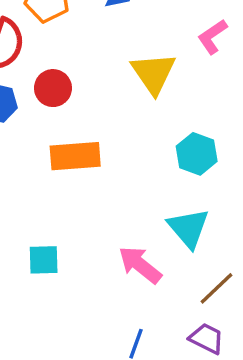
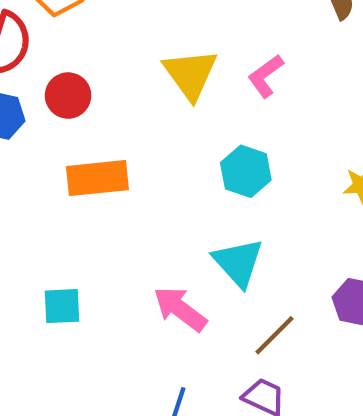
pink L-shape: (212, 37) -> (266, 76), moved

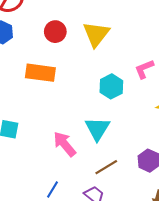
pink L-shape: (266, 76) -> (144, 69), moved
red circle: (68, 96) -> (55, 32), moved

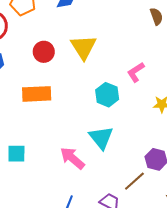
brown line: (106, 167) -> (134, 181), moved

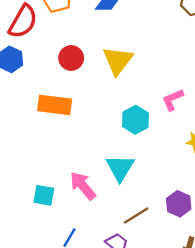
cyan square: (16, 154) -> (44, 195), moved
brown line: (134, 181) -> (136, 215), moved

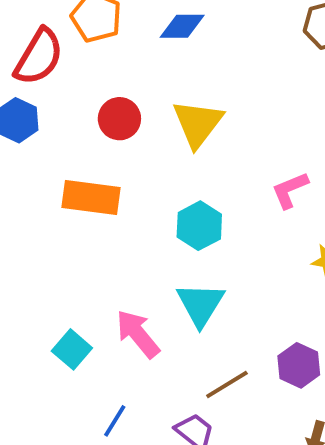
cyan hexagon: (135, 120) -> (199, 226), moved
cyan square: (44, 195) -> (72, 349), turned 30

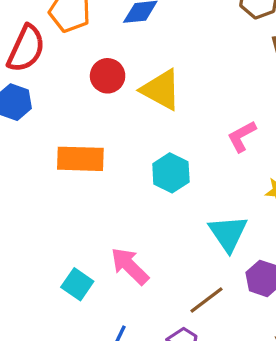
red circle: (119, 119) -> (108, 76), moved
yellow triangle: (198, 123) -> (161, 90), turned -33
cyan triangle: (200, 304) -> (228, 233), moved

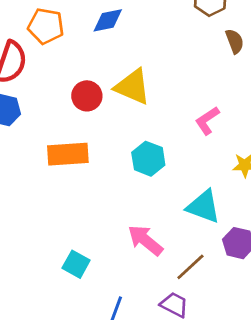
red circle: (108, 76) -> (87, 96), moved
cyan triangle: (228, 233) -> (203, 207), turned -30
pink arrow: (130, 266) -> (145, 240), moved

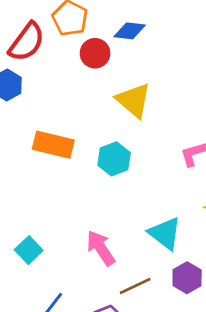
red circle: (87, 96) -> (95, 53), moved
cyan hexagon: (148, 159) -> (114, 159), moved

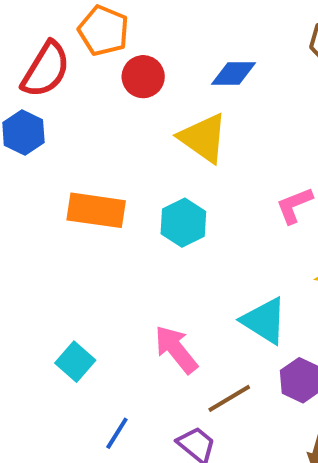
blue diamond: (130, 31) -> (234, 73), moved

